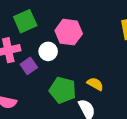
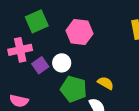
white circle: (48, 51) -> (62, 63), moved

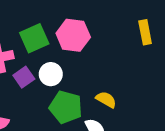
green square: (37, 21) -> (34, 38), moved

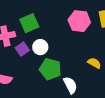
pink hexagon: (73, 35) -> (79, 21), moved
yellow semicircle: (106, 100) -> (94, 63), moved

